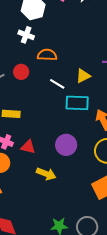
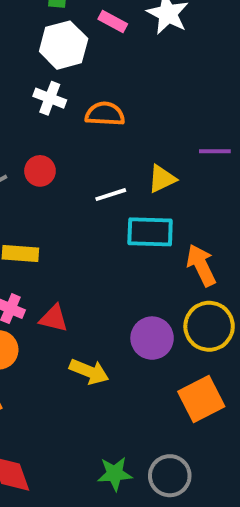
orange semicircle: (47, 55) -> (105, 114), moved
white line: (57, 84) -> (111, 195), turned -49
purple circle: (66, 145) -> (152, 338), moved

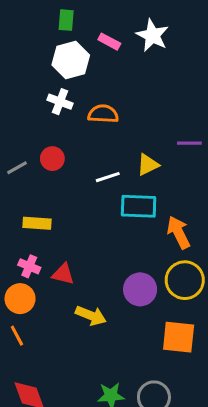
orange square: (201, 399) -> (179, 337), turned 33

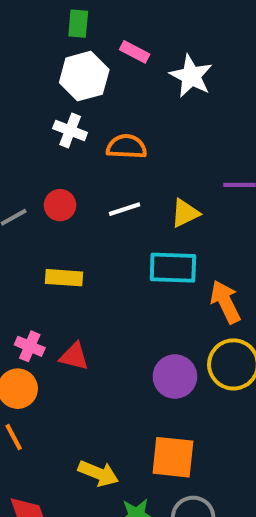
white star: (152, 35) -> (191, 76), moved
white line: (108, 177) -> (125, 209), moved
yellow rectangle: (37, 223) -> (64, 278), moved
yellow arrow: (91, 316) -> (98, 473), moved
orange square: (179, 337) -> (173, 457), moved

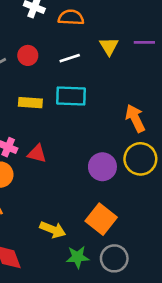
yellow triangle: (185, 213) -> (109, 46), moved, turned -36
cyan rectangle: (173, 268) -> (71, 96), moved
orange square: (173, 457) -> (101, 219), turned 32

